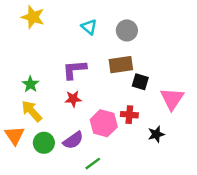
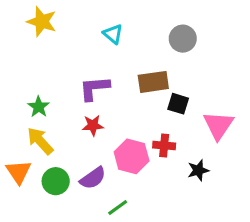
gray circle: (127, 30) -> (183, 39), moved

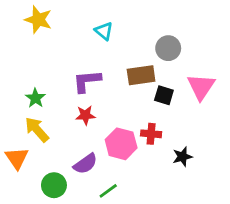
gray circle: (183, 39) -> (168, 48), moved
pink triangle: (218, 125) -> (201, 87), moved
green circle: (56, 181) -> (54, 185), moved

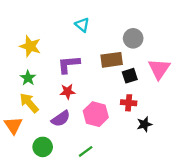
yellow star: (38, 20) -> (30, 46), moved
black square: (164, 95) -> (130, 76), turned -35
red cross: (151, 134) -> (129, 103), moved
purple semicircle: (85, 164) -> (61, 119), moved

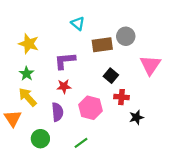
brown rectangle: (112, 60) -> (102, 45), moved
black square: (130, 76) -> (111, 76), moved, turned -32
purple semicircle: (61, 119) -> (57, 112), turned -60

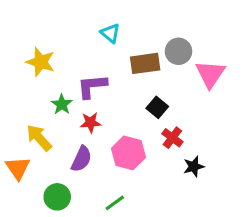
pink triangle: (150, 65) -> (210, 74), moved
green star: (27, 74) -> (62, 104), moved
red cross: (121, 97) -> (172, 138), turned 32
purple semicircle: (57, 112) -> (81, 159), turned 30

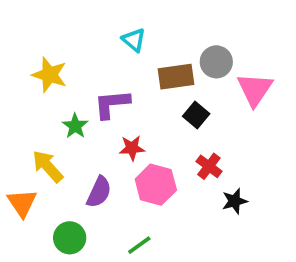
black square: (157, 107) -> (196, 115), moved
red star: (91, 123) -> (132, 148), moved

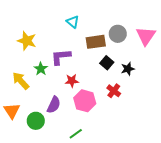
pink triangle: (255, 89) -> (146, 36), moved
yellow arrow: (48, 166) -> (21, 81), moved
black star: (235, 201) -> (128, 69), moved
green circle: (70, 238) -> (36, 121), moved

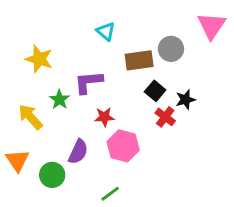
pink triangle: (146, 36) -> (212, 26), moved
red cross: (114, 91) -> (165, 117), moved

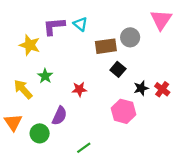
purple L-shape: (88, 82) -> (54, 26), moved
black star: (185, 100) -> (141, 88), moved
red cross: (165, 117) -> (162, 89), moved
pink hexagon: (123, 146) -> (124, 111), moved

